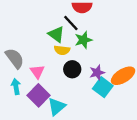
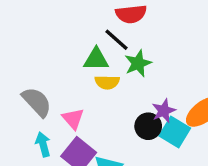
green triangle: (56, 34) -> (96, 59), turned -30
black circle: (72, 69) -> (148, 126), moved

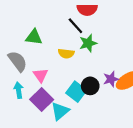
green triangle: (96, 59) -> (34, 37), moved
purple star: (164, 111) -> (111, 79), moved
cyan square: (175, 132) -> (76, 92), moved

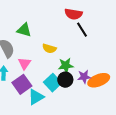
black line: (75, 26) -> (82, 30), moved
green star: (88, 43) -> (66, 65), moved

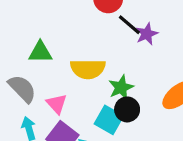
yellow semicircle: (49, 48) -> (88, 69), size x1.5
purple star: (84, 77) -> (147, 34), moved

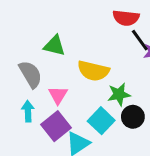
black circle: (127, 109) -> (133, 117), moved

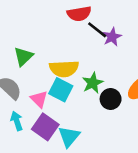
green triangle: (54, 46) -> (23, 56), turned -40
cyan square: (101, 121) -> (61, 90), moved

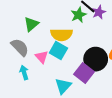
green star: (93, 83) -> (79, 15), moved
black circle: (111, 99) -> (96, 59), size x1.5
purple square: (45, 127) -> (84, 73), moved

